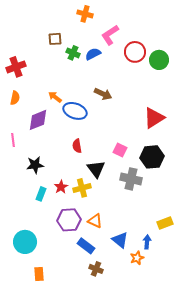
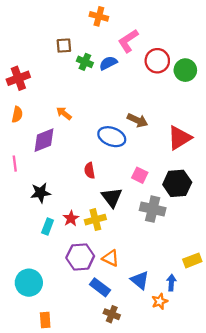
brown arrow: (103, 94) -> (137, 120), moved
blue ellipse: (75, 111) -> (112, 137), moved

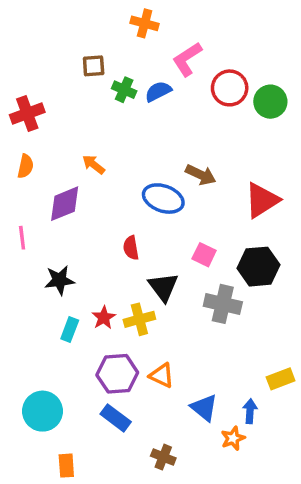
blue rectangle: (100, 287) -> (116, 418), moved

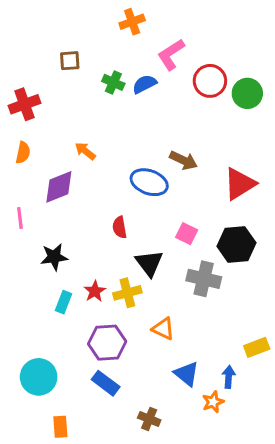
orange cross: (145, 23) -> (132, 22), turned -35
brown square: (94, 66) -> (70, 61), moved
orange triangle: (162, 375) -> (163, 329), moved

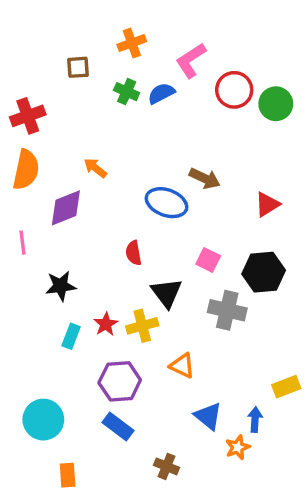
orange cross: (132, 22) -> (132, 43), moved
orange semicircle: (23, 153) -> (26, 170), size x1.6
red triangle: (240, 184) -> (267, 204), size x0.7

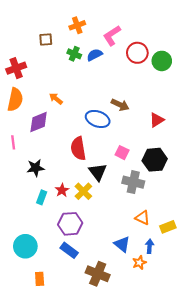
red semicircle: (134, 253) -> (78, 149), size x1.6
yellow cross: (142, 326) -> (83, 191), turned -30
orange triangle: (182, 366) -> (142, 218), moved
brown cross: (167, 466) -> (98, 274), size x1.6

